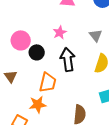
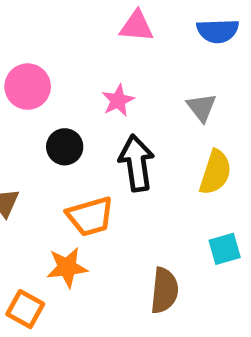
pink circle: (21, 40) -> (28, 87), moved
orange trapezoid: (48, 82) -> (90, 216), turned 60

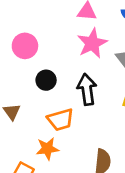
pink star: (118, 100) -> (92, 43), moved, size x1.6

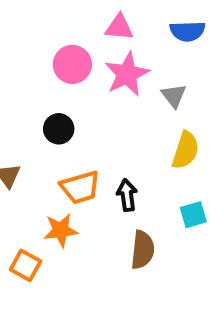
pink circle: (25, 46) -> (72, 64), moved
black arrow: (87, 89) -> (127, 195), moved, size x0.7

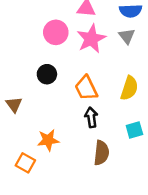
gray triangle: (174, 96) -> (127, 36), moved
orange trapezoid: (80, 187) -> (86, 88), moved, turned 80

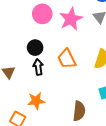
black arrow: (91, 117) -> (38, 67), moved

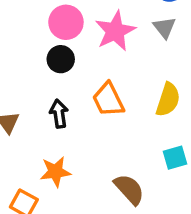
black circle: (35, 48) -> (61, 59), moved
brown semicircle: (79, 111) -> (129, 189), turned -48

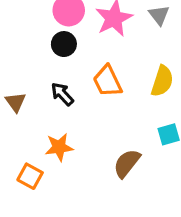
black arrow: (59, 114) -> (62, 94), turned -35
brown semicircle: (129, 189) -> (127, 163), turned -100

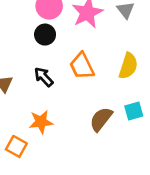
brown semicircle: (127, 163) -> (101, 119), moved

